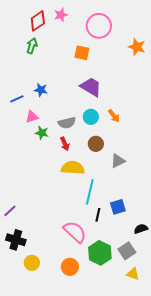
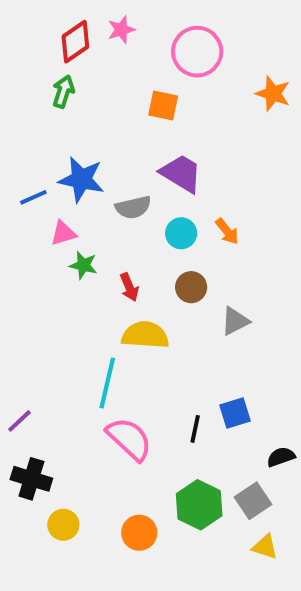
blue star: (41, 90) -> (81, 179), size x1.6
gray semicircle: (67, 123) -> (133, 207), moved
cyan line: (90, 192) -> (107, 383), moved
pink semicircle: (75, 232) -> (129, 439), moved

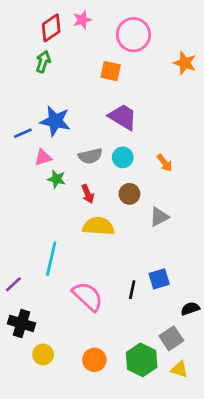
gray semicircle: (133, 207) -> (90, 156), moved
orange arrow: (227, 231) -> (165, 163), moved
cyan line: (107, 383) -> (51, 259), moved
green hexagon: (199, 505) -> (142, 360), moved

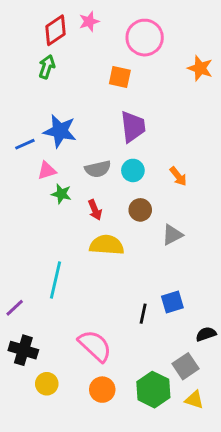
purple trapezoid: (123, 117) -> (133, 127), turned 52
pink semicircle: (88, 296) -> (95, 346), moved

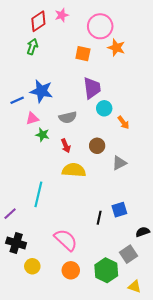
orange star: (200, 68) -> (116, 48), moved
cyan circle: (133, 170) -> (104, 108), moved
yellow triangle: (194, 400) -> (135, 287), moved

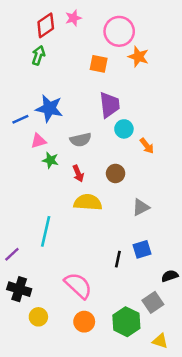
gray triangle: (119, 163) -> (141, 207), moved

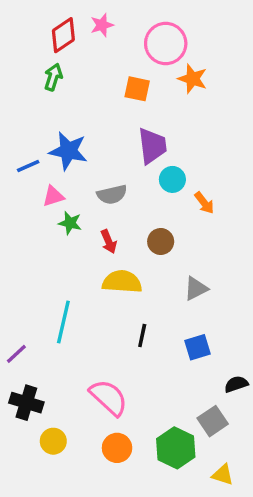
black line: (118, 259) -> (142, 335), moved

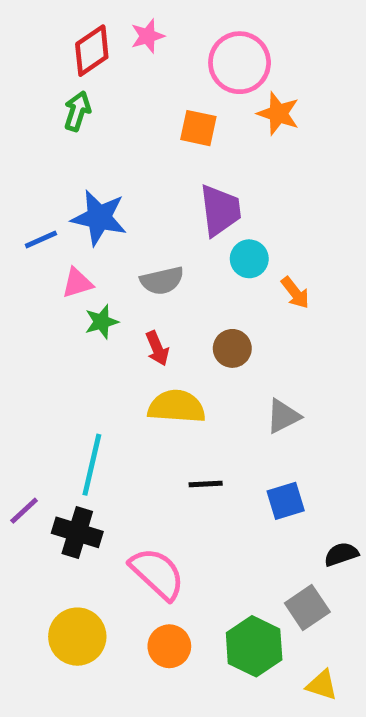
green star: (70, 223) -> (102, 322), turned -30
black line: (142, 335) -> (206, 484), turned 75
black cross: (26, 403) -> (77, 532), moved
yellow circle: (53, 441) -> (77, 637), size x1.5

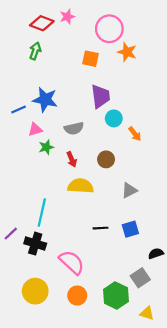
red diamond: (92, 51) -> (42, 23), turned 55
black line: (206, 484) -> (100, 228), moved

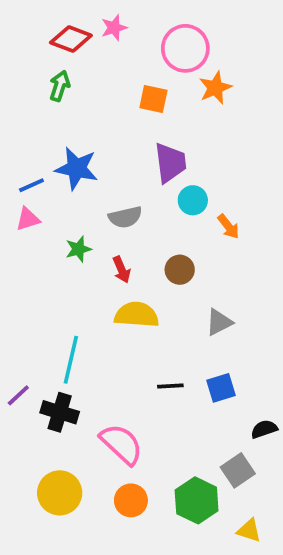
orange star: (127, 52) -> (215, 88), turned 30
pink triangle: (35, 129) -> (28, 219), moved

